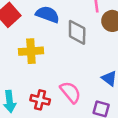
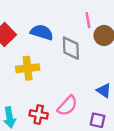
pink semicircle: (70, 92) -> (67, 106), turned 85

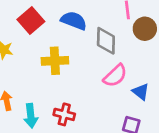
pink semicircle: (67, 106) -> (115, 76), moved

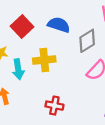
gray diamond: (106, 41) -> (87, 41), turned 60
cyan arrow: (31, 116) -> (18, 69), moved

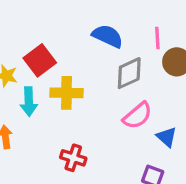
blue semicircle: (59, 25) -> (108, 36), moved
red square: (22, 26) -> (40, 60), moved

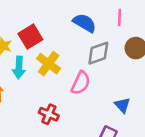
pink line: (157, 38) -> (120, 18), moved
yellow cross: (67, 93) -> (49, 64), turned 30
pink semicircle: (137, 116) -> (81, 83), moved, turned -30

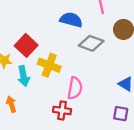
gray diamond: (98, 53) -> (91, 43), turned 55
pink semicircle: (81, 83) -> (75, 88), moved

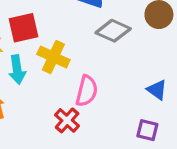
red square: (26, 45) -> (23, 28), turned 30
red cross: (62, 110) -> (67, 120), turned 30

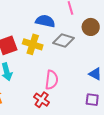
yellow cross: (53, 57) -> (33, 44), moved

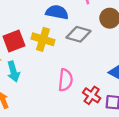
red cross: (42, 100) -> (92, 95), moved

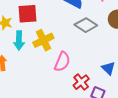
yellow cross: (43, 39) -> (43, 40), moved, turned 30

